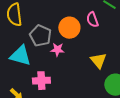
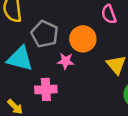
orange circle: (69, 28) -> (83, 39), moved
pink star: (57, 50) -> (66, 61), moved

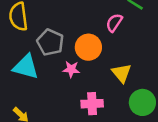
pink semicircle: (109, 14) -> (114, 23), turned 54
pink cross: (46, 89) -> (92, 104), moved

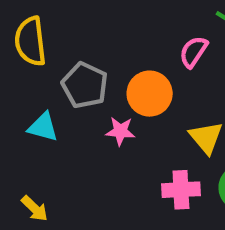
cyan triangle: (26, 67) -> (43, 127), size x0.7
pink cross: (92, 104) -> (181, 190), moved

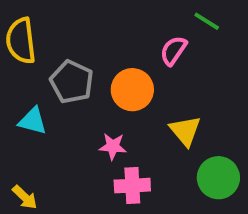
pink star: (120, 131) -> (113, 146), moved
pink cross: (181, 190) -> (132, 186), moved

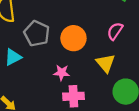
pink semicircle: (173, 51) -> (115, 31), moved
cyan triangle: (33, 121) -> (13, 57), turned -42

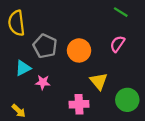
yellow triangle: (105, 63) -> (99, 81), moved
pink star: (62, 73) -> (43, 82), moved

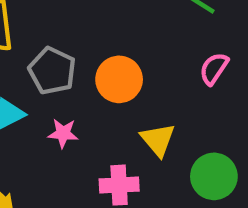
pink semicircle: (117, 44) -> (214, 69), moved
pink star: (43, 82) -> (63, 133), moved

